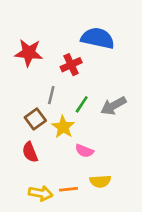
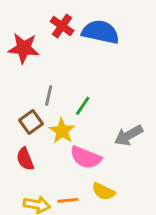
red cross: (71, 65) -> (62, 26), moved, turned -30
gray arrow: (113, 106) -> (128, 135), moved
pink semicircle: (84, 151) -> (86, 157), size x1.5
yellow semicircle: (100, 181) -> (103, 191), turned 30

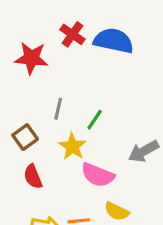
brown square: (31, 122) -> (25, 137), moved

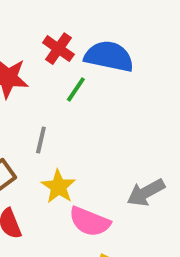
green line: (95, 120) -> (76, 89), moved

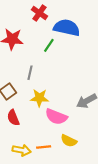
red cross: (58, 49) -> (39, 13), moved
yellow star: (58, 187) -> (39, 98), turned -30

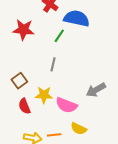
gray line: (30, 73) -> (53, 64), moved
yellow star: (39, 98) -> (44, 95), moved

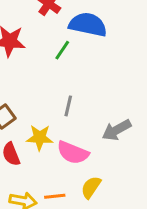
gray line: (53, 64) -> (68, 106), moved
yellow semicircle: (79, 129) -> (91, 187), turned 98

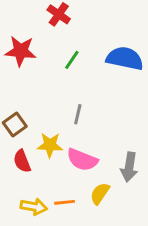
blue semicircle: (88, 25) -> (125, 58), moved
gray arrow: (117, 130) -> (129, 167), moved, turned -52

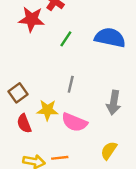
red star: (21, 51) -> (31, 19), moved
gray arrow: (129, 167) -> (114, 103), moved
yellow semicircle: (100, 193) -> (109, 150), moved

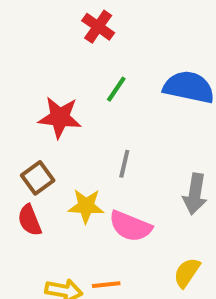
red star: (31, 19) -> (60, 117), moved
red semicircle: (24, 124) -> (30, 220), moved

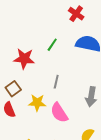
red cross: (98, 27) -> (76, 14), moved
pink semicircle: (130, 226) -> (59, 113), turned 35

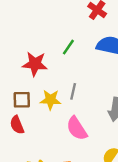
brown square: (13, 89) -> (22, 100), turned 35
yellow star: (37, 103) -> (50, 100), moved

